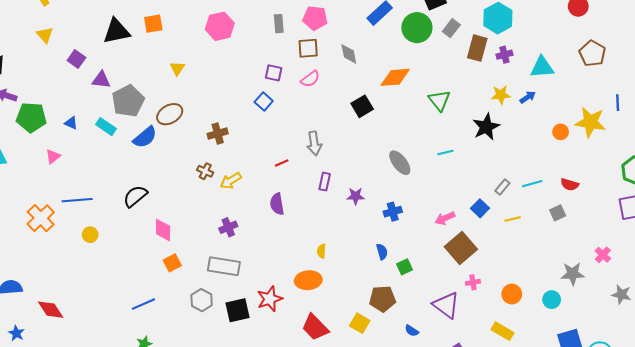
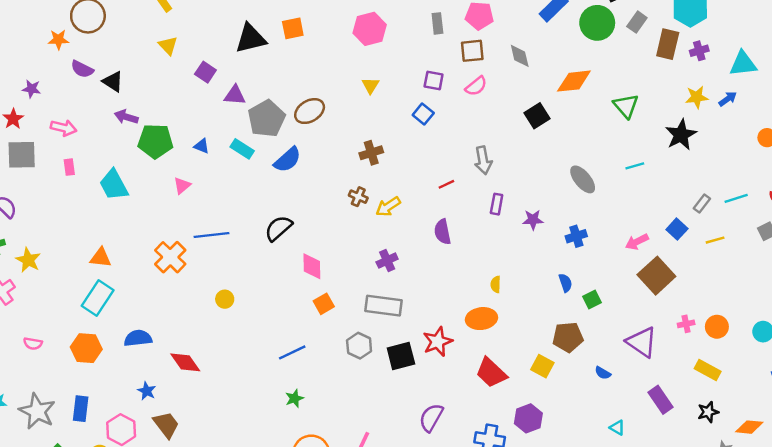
yellow triangle: (177, 68) -> (371, 85), moved
brown ellipse: (170, 114) -> (310, 111), moved
yellow circle: (90, 235) -> (225, 299), moved
pink cross: (473, 282) -> (686, 324), moved

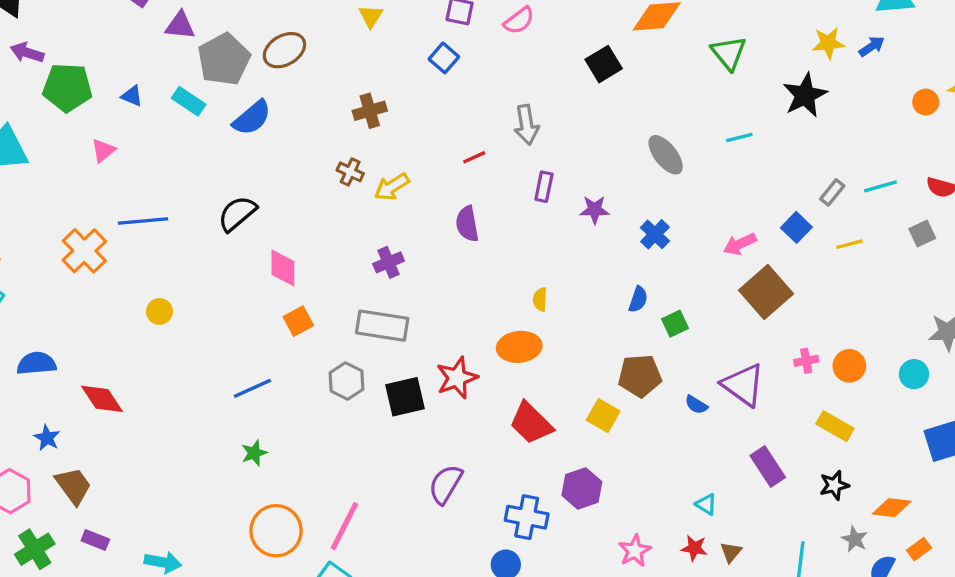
blue cross: (576, 236) -> (655, 234), turned -30
blue semicircle: (565, 283) -> (638, 299), turned 36
blue semicircle: (603, 373) -> (696, 405), moved

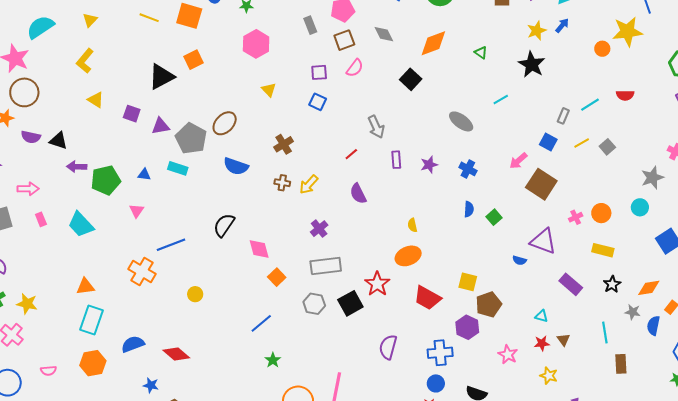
green triangle: (729, 53) -> (481, 53), size x0.6
blue semicircle: (252, 118) -> (236, 166), moved, turned 75
gray square: (922, 233) -> (607, 147), moved
brown pentagon: (640, 376) -> (489, 304), moved

